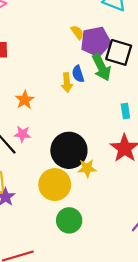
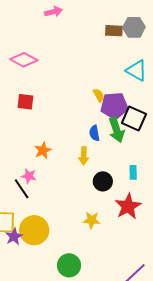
yellow arrow: (67, 83) -> (84, 156), moved
pink star: (22, 134) -> (29, 176), moved
black circle: (69, 150) -> (103, 181), moved, size x0.6
yellow circle: (55, 185) -> (34, 230), moved

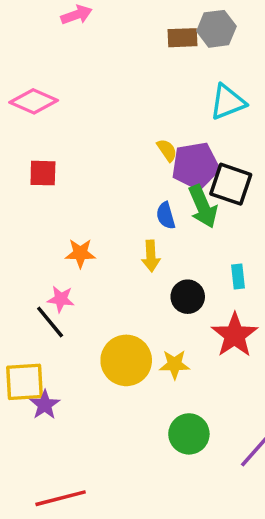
cyan triangle: (137, 70) -> (228, 102), turned -45
orange star: (43, 150) -> (80, 253), turned 30
yellow circle: (34, 230) -> (126, 360), moved
green circle: (69, 265) -> (189, 434), moved

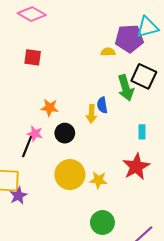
yellow semicircle: (167, 150) -> (108, 52), turned -64
purple pentagon: (195, 166) -> (129, 39), moved
blue semicircle: (166, 216) -> (102, 105), moved
black circle: (188, 297) -> (65, 133), moved
black line: (50, 322) -> (27, 147), turned 55

